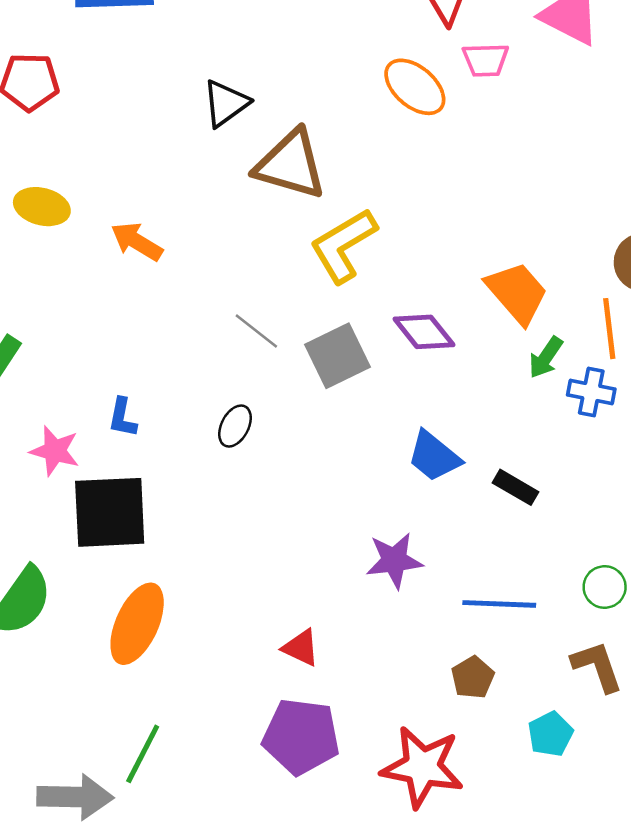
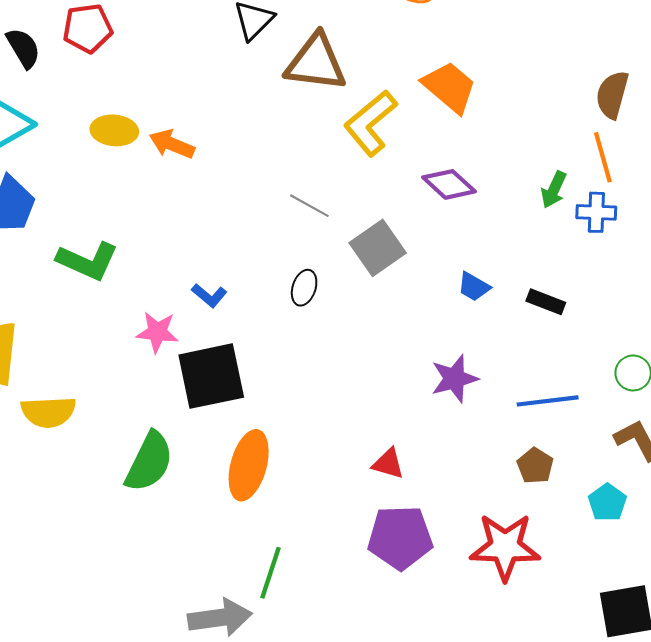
orange arrow: (137, 242) -> (172, 144), moved
orange trapezoid: (517, 293) -> (449, 87), moved
gray square: (338, 356) -> (378, 248), moved
blue L-shape: (122, 418) -> (209, 295), turned -52
blue trapezoid: (434, 456) -> (474, 287), size x0.7

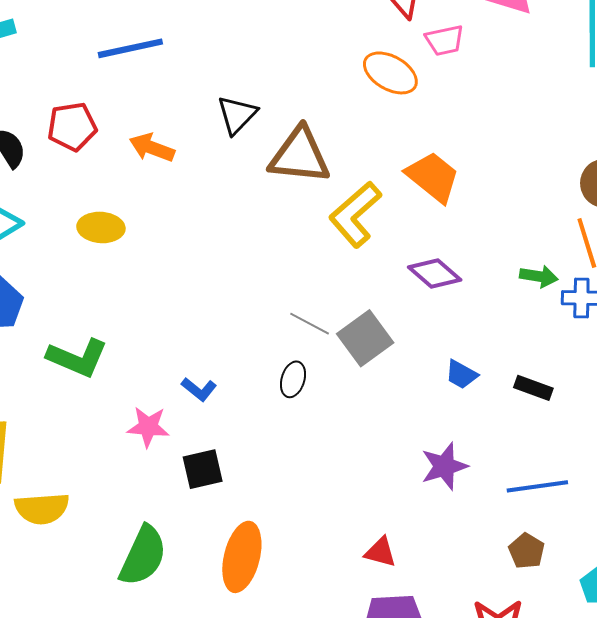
orange arrow: (172, 144) -> (152, 148), moved
green arrow: (554, 190) -> (539, 276), turned -105
gray line: (309, 206) -> (310, 324), moved
black square: (211, 376) -> (203, 469), size x0.6

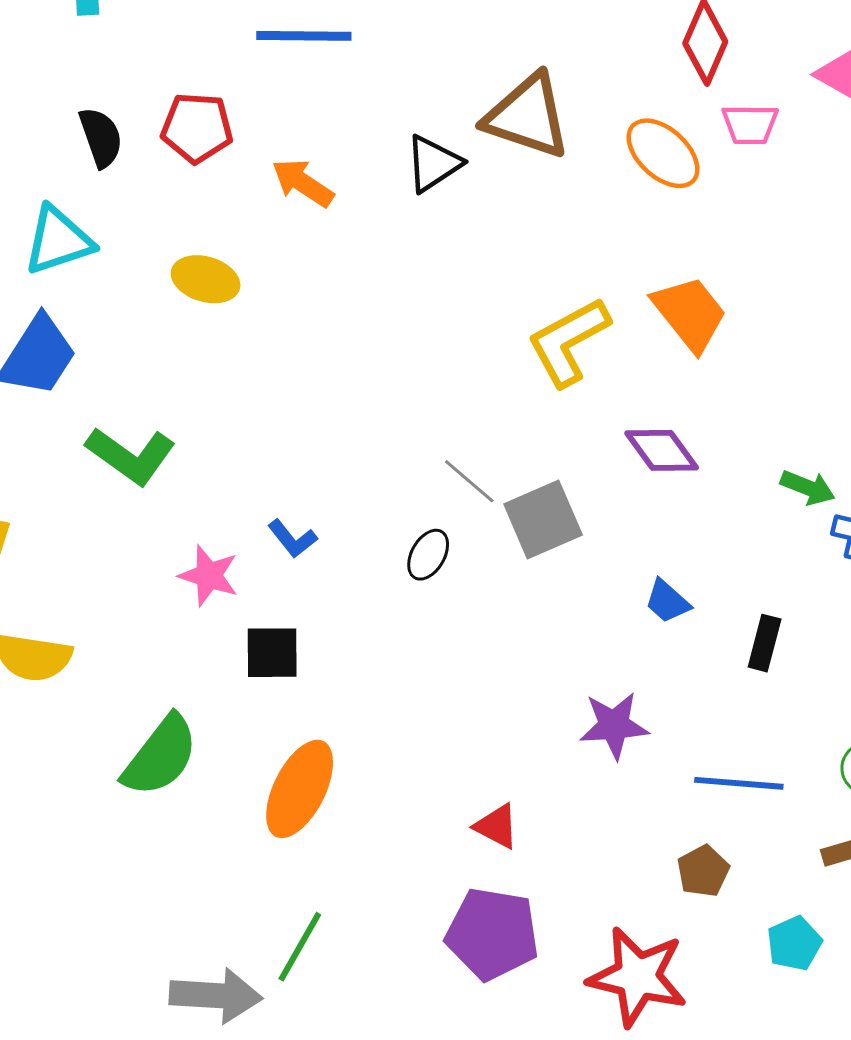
brown triangle: (300, 156) -> (527, 116), moved
black rectangle: (533, 388) -> (765, 643), turned 72

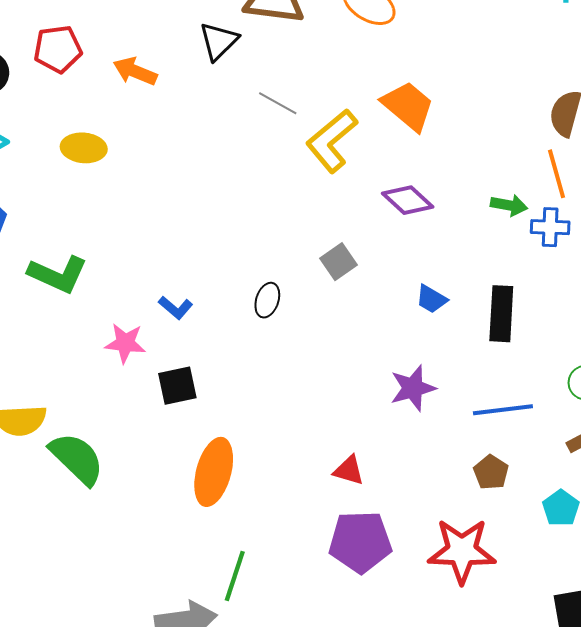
gray line: (469, 481) -> (278, 103), moved
gray square: (543, 519) -> (339, 262), size x0.7
black rectangle: (765, 643) -> (501, 314), size x1.5
green semicircle: (160, 756) -> (77, 459), moved, turned -72

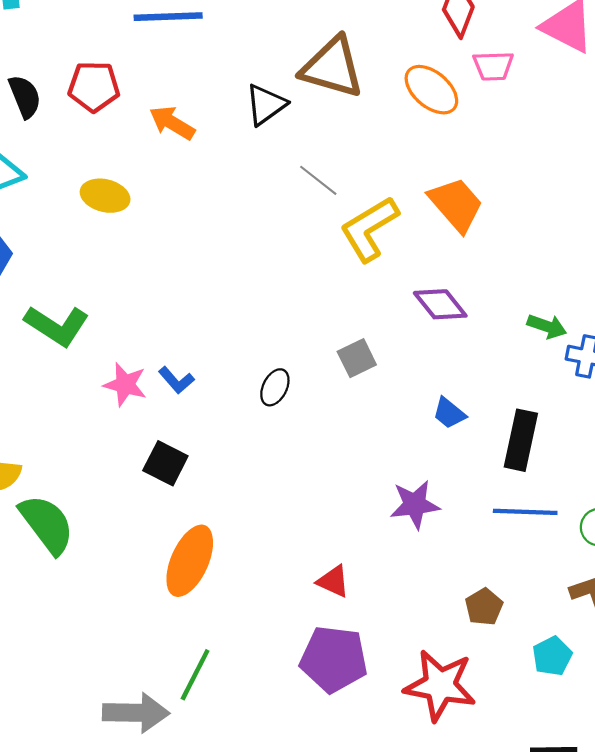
pink star: (125, 343) -> (125, 385), moved
black square: (177, 386) -> (165, 463), turned 30
blue line: (503, 410) -> (525, 512), moved

